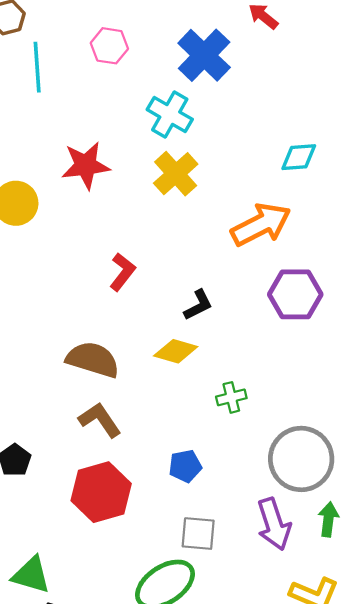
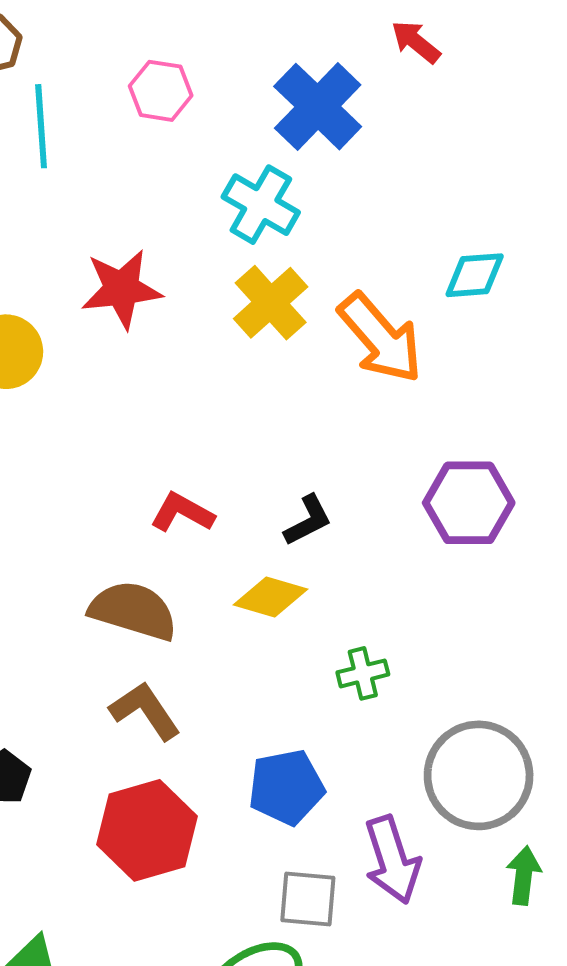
orange arrow: (261, 225) -> (380, 338), moved, turned 76
red L-shape: (122, 272) -> (182, 513), moved, turned -99
blue pentagon: (185, 466) -> (286, 787), size x1.4
purple arrow: (274, 524) -> (392, 860), moved

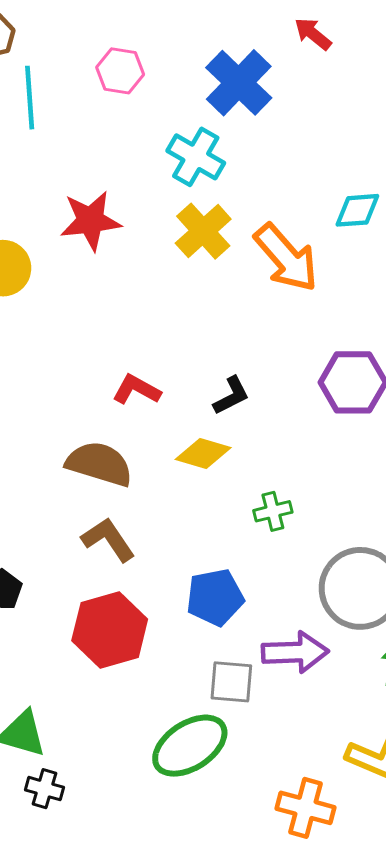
purple arrow: (392, 860) -> (295, 652), turned -74

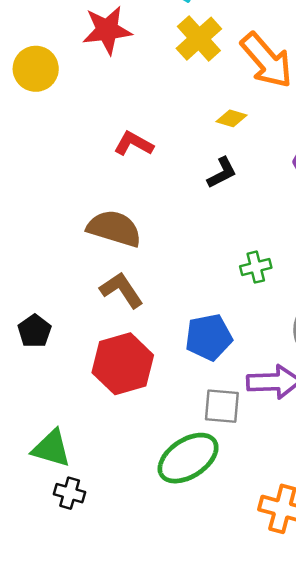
red L-shape: (136, 390) -> (134, 144), moved
yellow diamond: (203, 453) -> (232, 118), moved, size x0.7

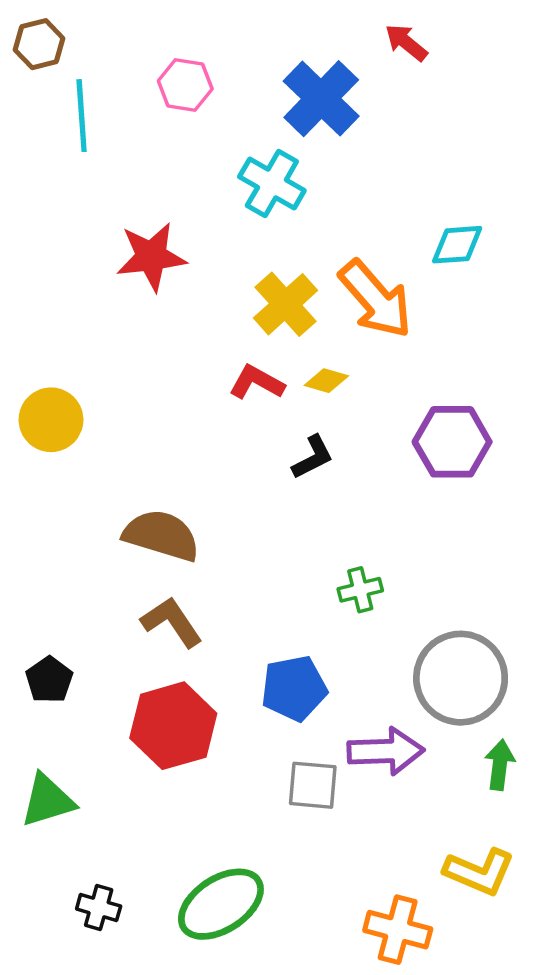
yellow cross: (199, 39) -> (286, 304), moved
yellow circle: (36, 69) -> (51, 420), moved
red L-shape: (134, 144) -> (257, 382), moved
green triangle: (51, 448) -> (48, 800), moved, turned -33
green ellipse: (188, 458) -> (221, 904), moved

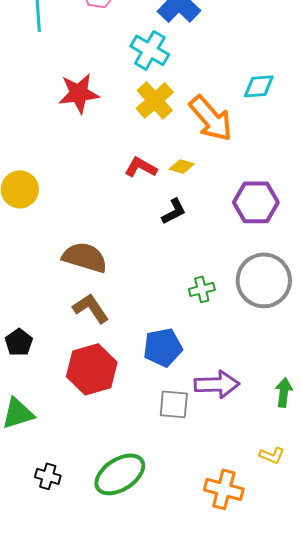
yellow cross: (286, 304) -> (155, 100), moved
gray circle: (461, 678) -> (264, 280), moved
yellow L-shape: (479, 872) -> (272, 455), size x0.6

